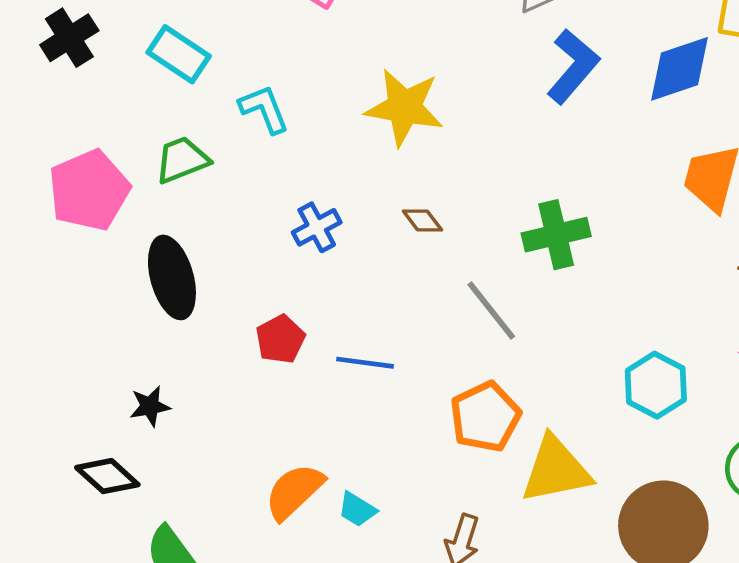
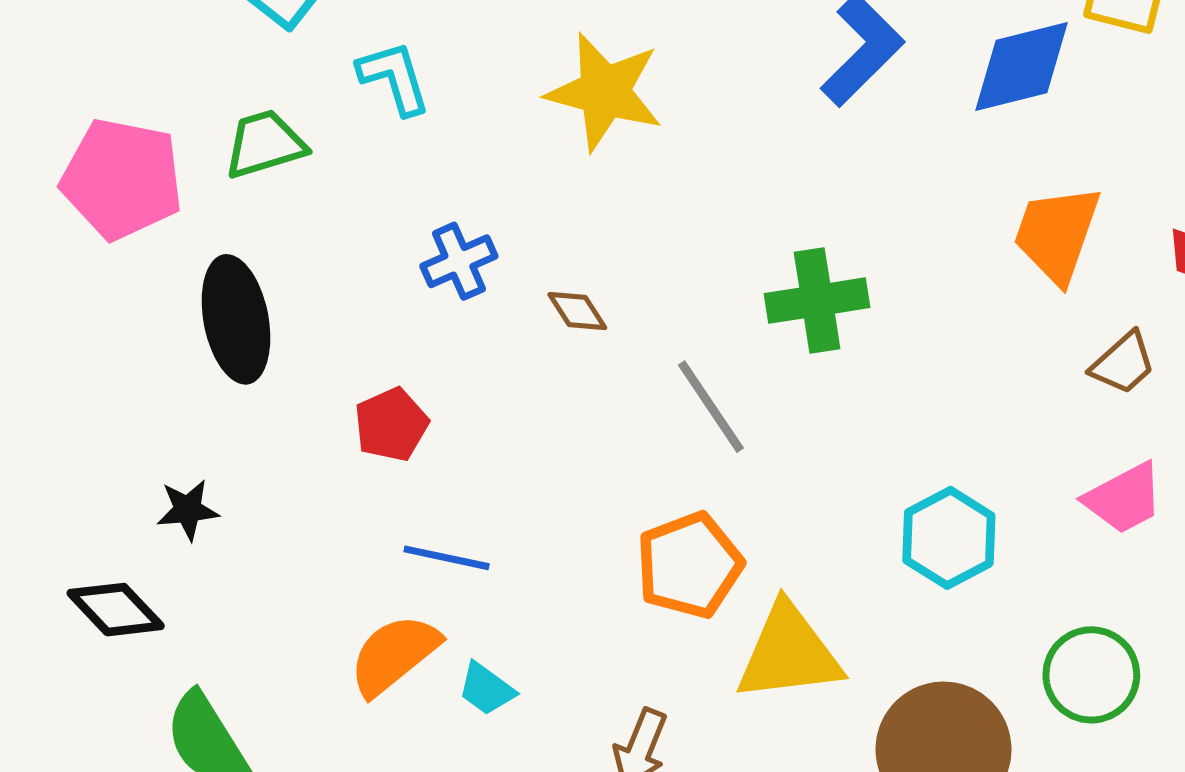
pink pentagon: (89, 190) -> (122, 179), turned 30
brown diamond: (422, 221) -> (577, 311), moved
blue line: (365, 363) -> (447, 558), moved

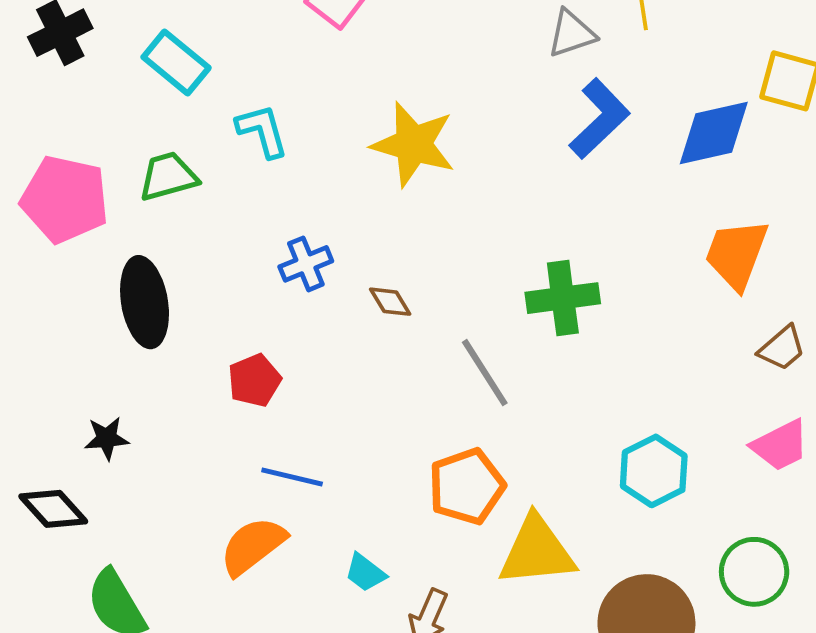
cyan trapezoid: (486, 689) -> (365, 573), moved

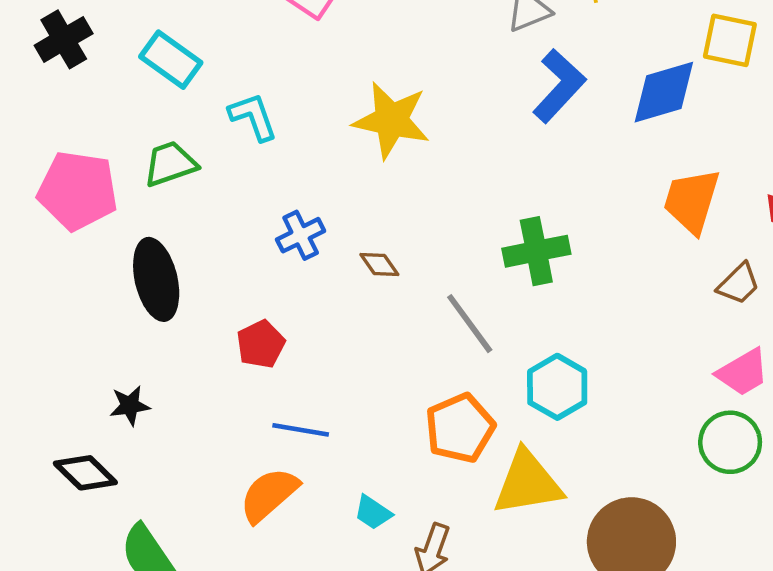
cyan hexagon: (654, 471) -> (557, 387), moved
green circle: (754, 572) -> (730, 442), moved

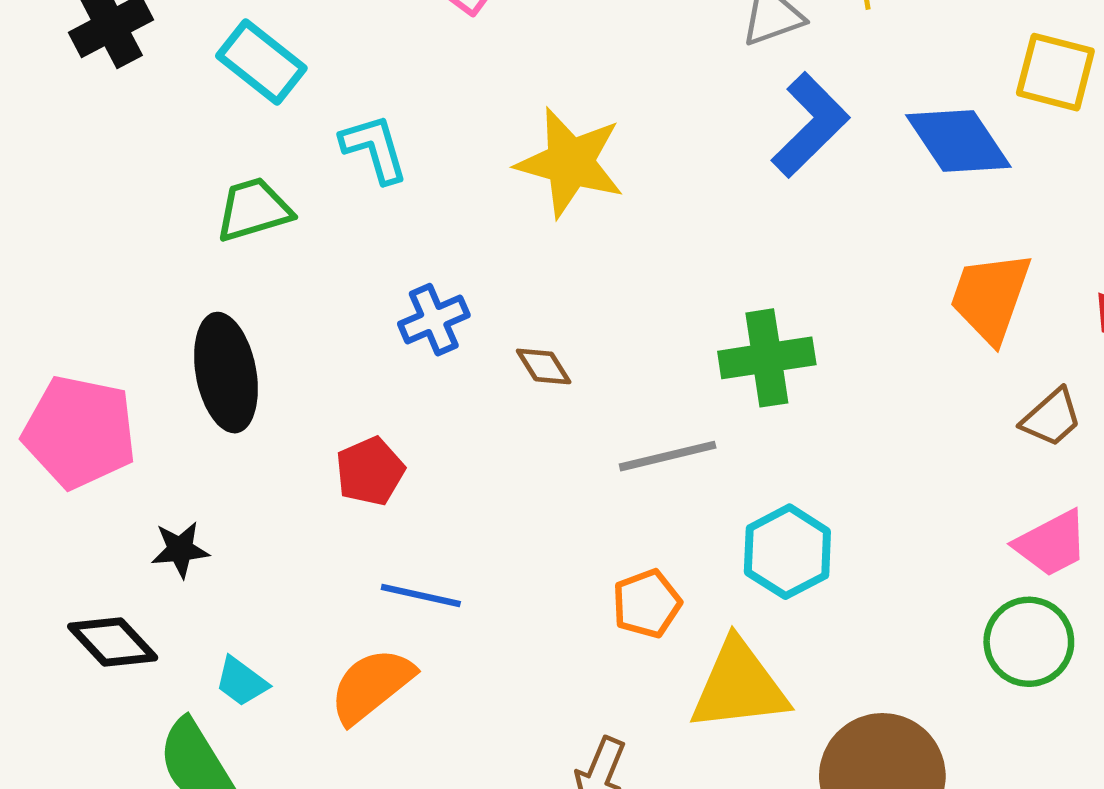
blue diamond: (664, 92) -> (958, 141), turned 70
pink pentagon: (78, 191) -> (79, 432), moved
gray line: (470, 324) -> (668, 456), turned -70
orange pentagon: (460, 428) -> (647, 604), size x0.7
cyan trapezoid: (373, 513) -> (241, 682), moved

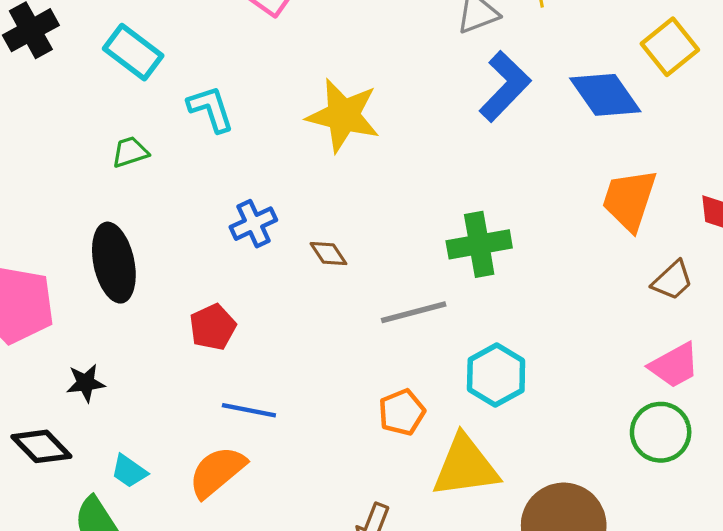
yellow square: (1055, 72) -> (670, 47), turned 38
green trapezoid: (254, 210) -> (130, 152), size x0.7

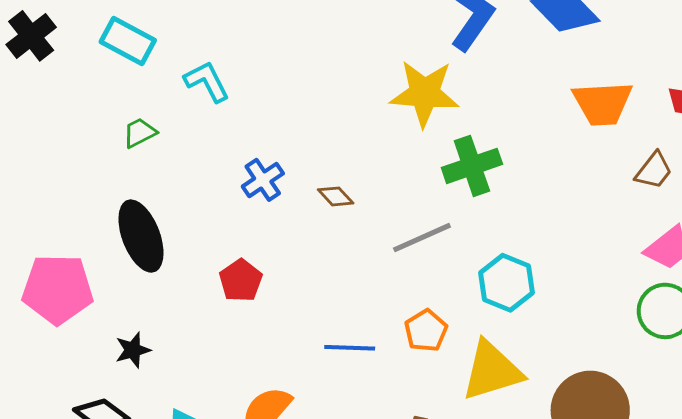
yellow star: (343, 115) -> (425, 93), moved
orange trapezoid: (629, 200) -> (603, 103), turned -102
blue line: (249, 410) -> (350, 348), moved

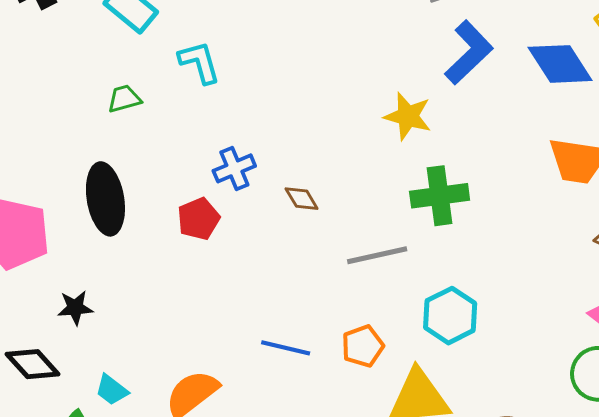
yellow star: (425, 93) -> (408, 116), size x0.7
red pentagon: (241, 280) -> (199, 219), moved

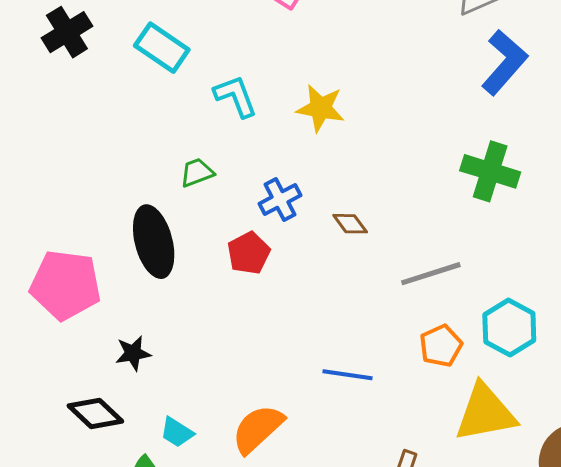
green trapezoid: (124, 99) -> (197, 173), moved
yellow star: (408, 116) -> (320, 108), moved
green cross: (440, 196) -> (490, 171), moved, turned 30
orange pentagon: (363, 346) -> (441, 346), moved

